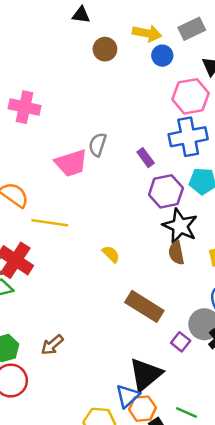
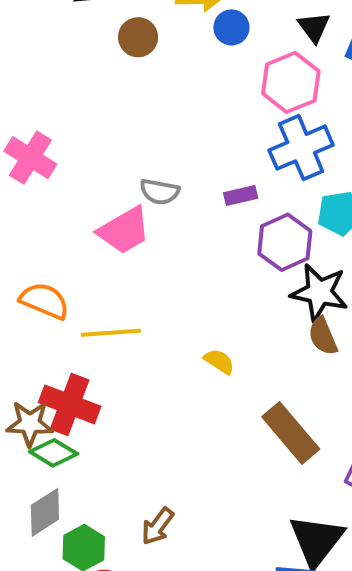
pink cross: (25, 107) -> (30, 158), turned 32
gray semicircle: (98, 145) -> (160, 192), turned -85
purple rectangle: (146, 158) -> (241, 196), turned -54
brown rectangle: (144, 306) -> (291, 433), turned 30

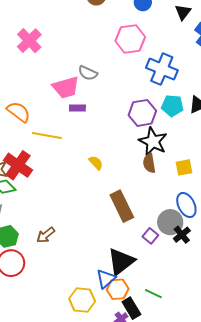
pink hexagon: (291, 82) -> (130, 39), moved
blue cross: (301, 148) -> (162, 69), turned 32
purple rectangle: (241, 196) -> (77, 108), moved

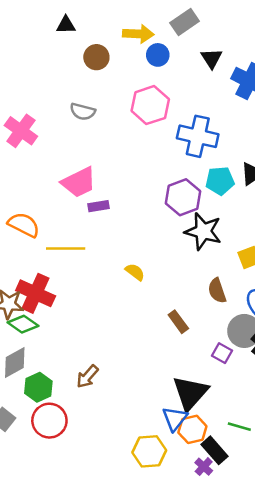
gray semicircle: (88, 73) -> (83, 112), moved
brown semicircle: (149, 163) -> (217, 291), moved
brown rectangle: (122, 206) -> (178, 322), size x0.6

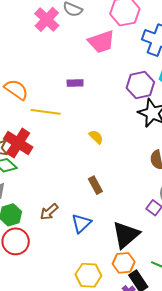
pink cross: (21, 131) -> (47, 19), moved
pink trapezoid: (79, 182) -> (101, 42), moved
brown rectangle: (178, 322) -> (95, 185), moved
blue triangle: (175, 419) -> (81, 223), moved

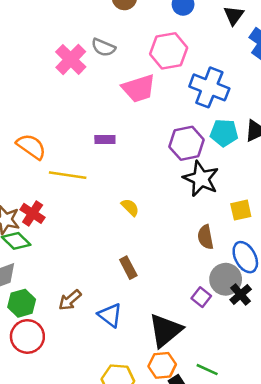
red cross: (18, 143) -> (33, 213), size x0.7
blue triangle: (81, 223) -> (110, 315), turned -40

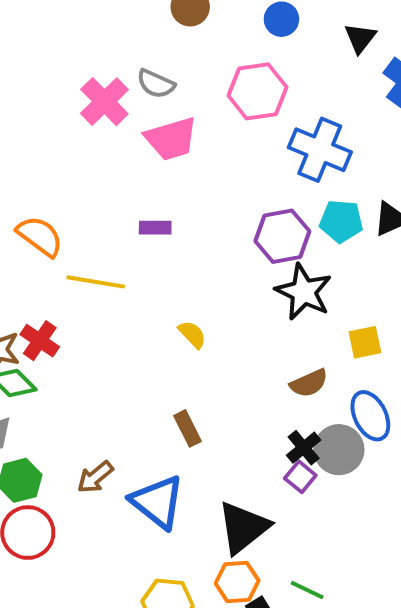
pink trapezoid: (139, 88) -> (171, 139), moved
brown semicircle: (206, 237) -> (309, 383), turned -105
black cross: (241, 294) -> (304, 448), moved
blue triangle: (110, 315) -> (157, 502), size x1.4

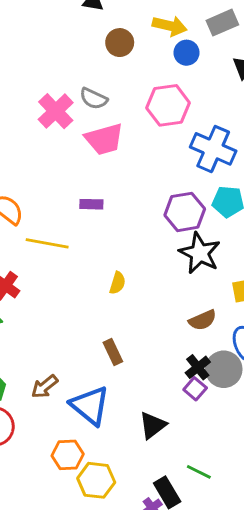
yellow semicircle: (192, 334) -> (117, 283), turned 60
black triangle: (243, 527) -> (153, 425), size x0.7
orange hexagon: (237, 582) -> (68, 455), moved

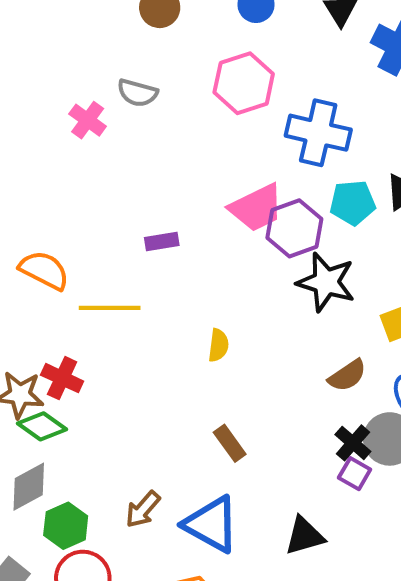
pink cross: (56, 111) -> (88, 120), size x0.7
pink trapezoid: (104, 139) -> (256, 208), moved
black triangle: (153, 425) -> (304, 536), turned 32

